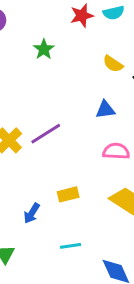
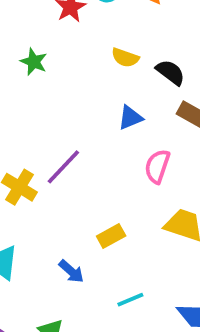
pink semicircle: (116, 151) -> (157, 166), turned -60
blue arrow: (32, 213) -> (71, 271), turned -66

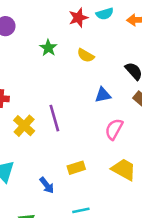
yellow semicircle: (125, 58) -> (86, 55), moved
purple line: (63, 167) -> (54, 118), turned -70

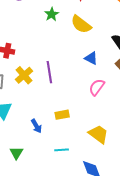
yellow semicircle: (86, 55) -> (81, 24), size x1.5
blue triangle: (103, 95) -> (91, 58), turned 32
yellow trapezoid: (124, 169) -> (98, 134), moved

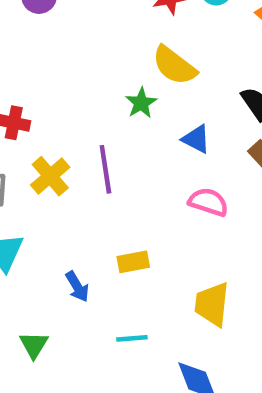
green star: (52, 14) -> (141, 103), moved
pink semicircle: (97, 87) -> (208, 202), turned 72
yellow trapezoid: (98, 134) -> (212, 304), turned -120

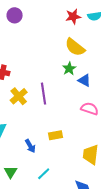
green star: (141, 103) -> (69, 69), moved
cyan line: (132, 338) -> (44, 174), moved, turned -40

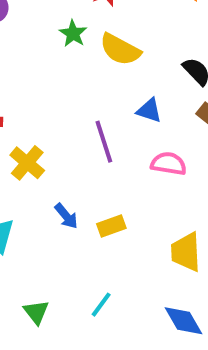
green star: (69, 69) -> (73, 33), moved
purple line: (44, 94) -> (104, 142), moved
blue arrow: (30, 146) -> (66, 216), moved

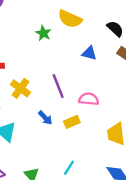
green star: (73, 33) -> (43, 33), moved
purple line: (104, 142) -> (58, 86), moved
pink semicircle: (169, 164) -> (89, 99), moved

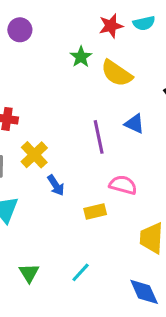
green star: (43, 33) -> (81, 57), moved
purple line: (58, 86) -> (99, 137), moved
blue arrow: (45, 118) -> (56, 185), moved

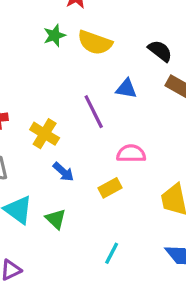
green star: (81, 57) -> (54, 35), turned 30
yellow cross: (34, 155) -> (45, 134), moved
green triangle: (29, 273) -> (56, 219), moved

